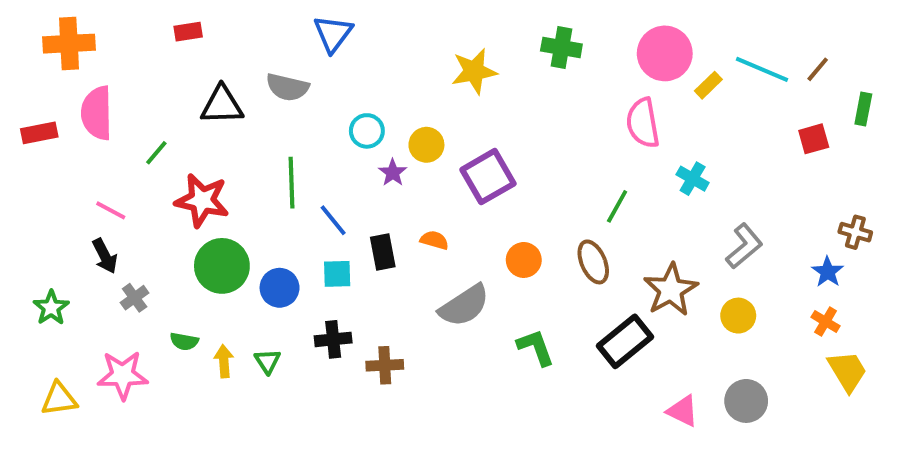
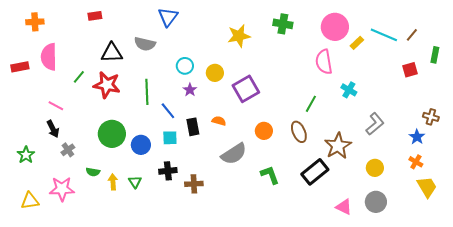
orange cross: (69, 44) -> (35, 22), size x0.7
purple star: (393, 173) -> (190, 90), moved
red star: (202, 200) -> (107, 85), moved
yellow circle: (738, 316) -> (375, 168), moved

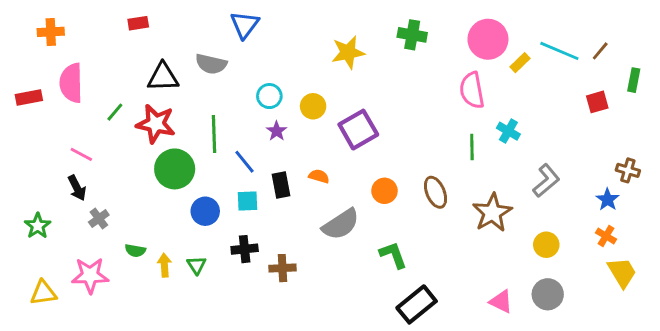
green line: (311, 104) -> (472, 147), moved, turned -30
green circle: (112, 134) -> (175, 169), moved
black rectangle: (315, 172) -> (417, 304), moved

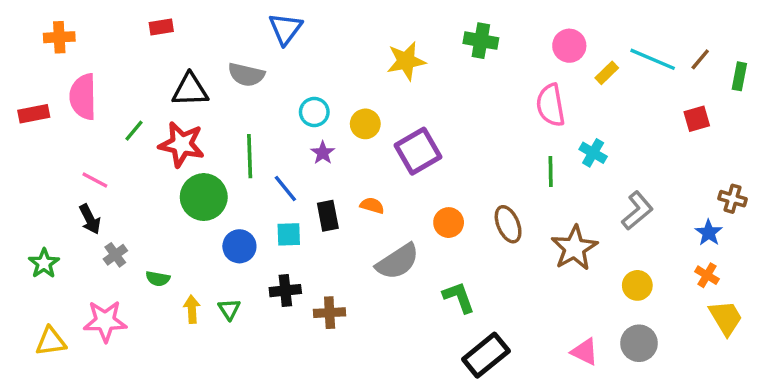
pink circle: (488, 39) -> (569, 46), size x0.7
green rectangle: (634, 80) -> (739, 76), moved
green semicircle: (135, 251) -> (158, 279), moved

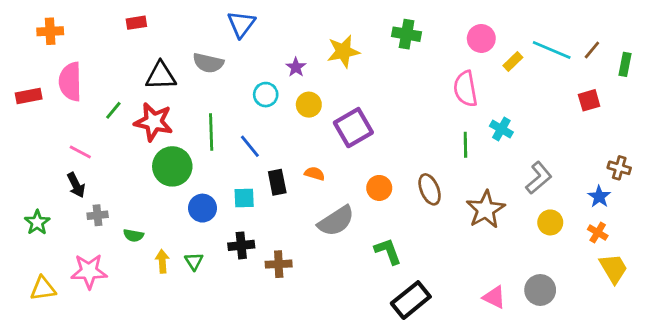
purple star: (323, 153) -> (296, 67), moved
blue line: (285, 189) -> (250, 146), moved
gray cross: (115, 255) -> (98, 215), turned 30
yellow circle: (637, 285) -> (550, 222), moved

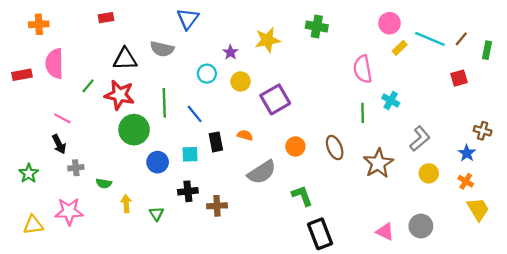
pink circle: (481, 38) -> (390, 23), moved
green triangle: (194, 261) -> (156, 214), moved
black rectangle: (411, 300) -> (320, 234), turned -72

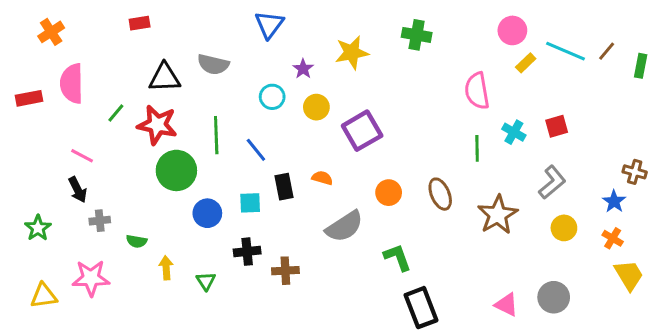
blue triangle: (188, 19) -> (269, 25), moved
orange cross: (39, 24) -> (51, 32), turned -30
red square: (459, 78) -> (557, 126), moved

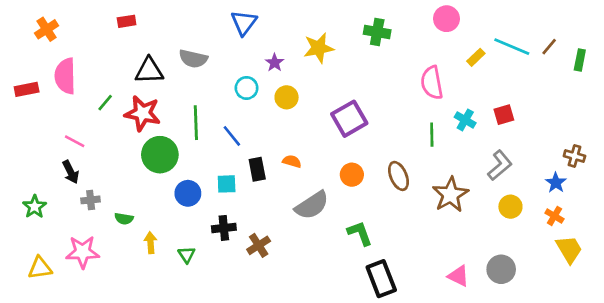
pink circle: (512, 30) -> (446, 19), moved
purple square: (362, 131) -> (349, 119), moved
brown cross: (285, 271) -> (259, 245), turned -30

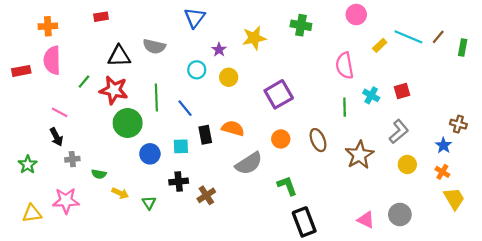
orange cross: (47, 29) -> (48, 26), moved, turned 30
orange semicircle: (292, 161) -> (233, 128), size x1.5
yellow arrow: (151, 243) -> (120, 193), turned 119

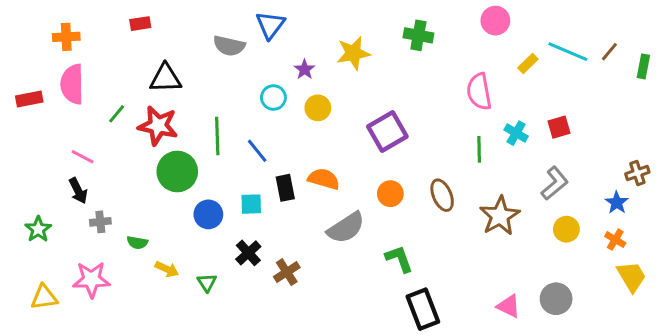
gray semicircle: (154, 46) -> (229, 46), moved
brown cross: (458, 124) -> (637, 173), turned -35
black cross: (179, 182) -> (248, 253), turned -36

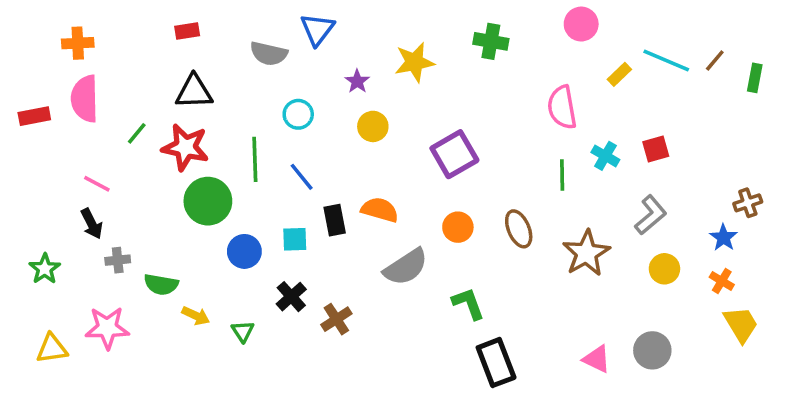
red rectangle: (140, 24) -> (187, 31), moved
cyan circle: (273, 98) -> (298, 114), moved
green semicircle: (137, 243) -> (161, 284), size x1.4

